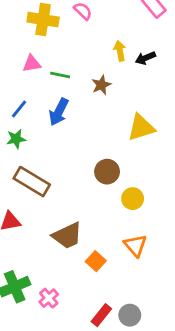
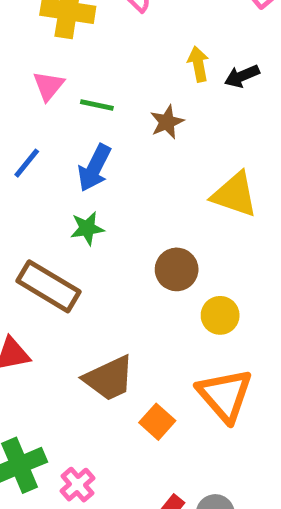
pink triangle: (32, 64) -> (48, 86), turned -42
yellow triangle: (141, 128) -> (235, 195), turned 36
green star: (16, 139) -> (87, 228), moved
orange triangle: (135, 246) -> (225, 395), size x1.4

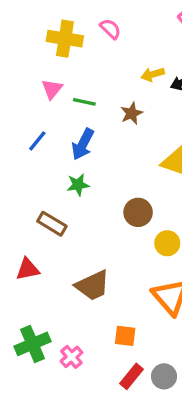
yellow arrow: (198, 64) -> (153, 74), turned -95
brown rectangle: (48, 286) -> (52, 224), size x0.7
orange square: (157, 422) -> (125, 336), moved, turned -35

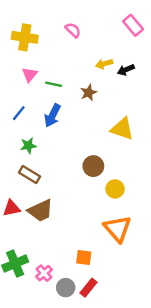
yellow cross: (65, 39) -> (25, 37), moved
green star: (78, 185) -> (28, 146), moved
brown trapezoid: (93, 285) -> (40, 211), moved
gray circle: (164, 376) -> (66, 288), moved

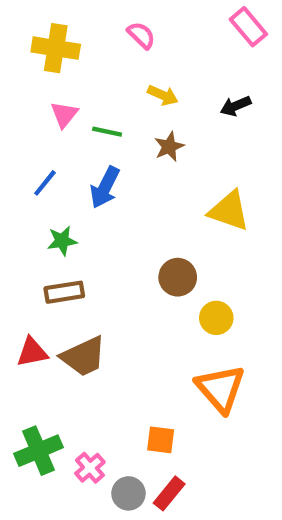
yellow arrow: (104, 64) -> (163, 95), moved, turned -140
brown rectangle: (30, 174) -> (64, 292), turned -40

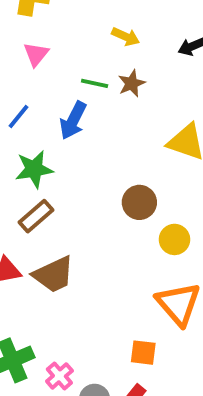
green line: (107, 132) -> (95, 83), moved
green star: (62, 241) -> (34, 169), size x1.4
brown rectangle: (64, 292) -> (36, 216), turned -32
orange square: (161, 440) -> (143, 353), moved

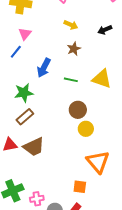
green line: (95, 83) -> (71, 80), moved
blue line: (18, 117) -> (16, 52), moved
yellow circle: (174, 239) -> (86, 129), moved
pink cross: (59, 376) -> (37, 199), turned 32

